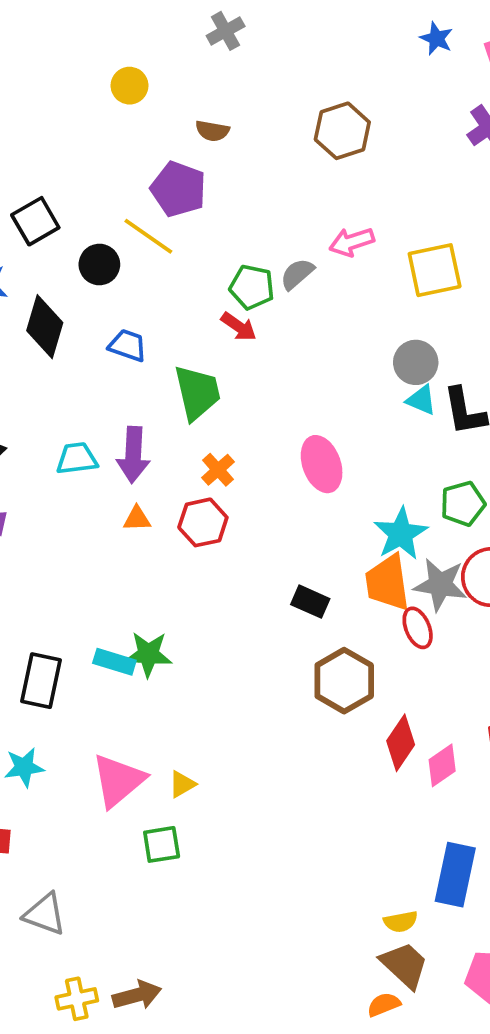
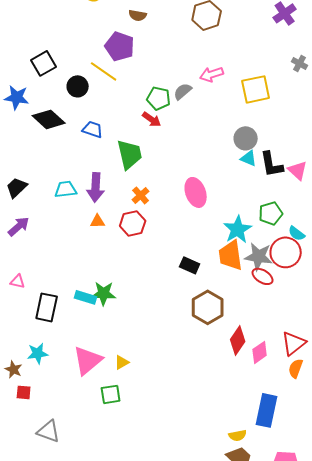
black diamond: (45, 327) -> (49, 119), turned -64
red ellipse: (418, 628) -> (263, 276), moved, turned -35

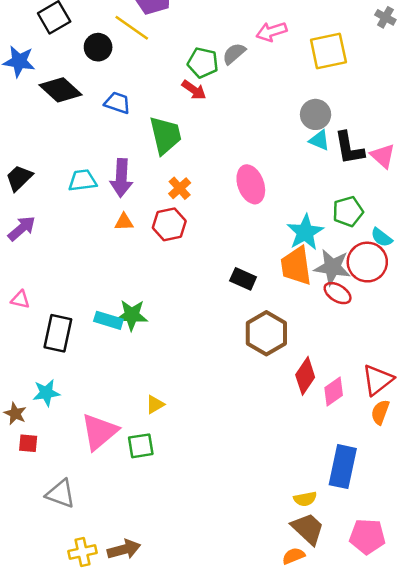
pink triangle: (88, 360) -> (99, 432), moved

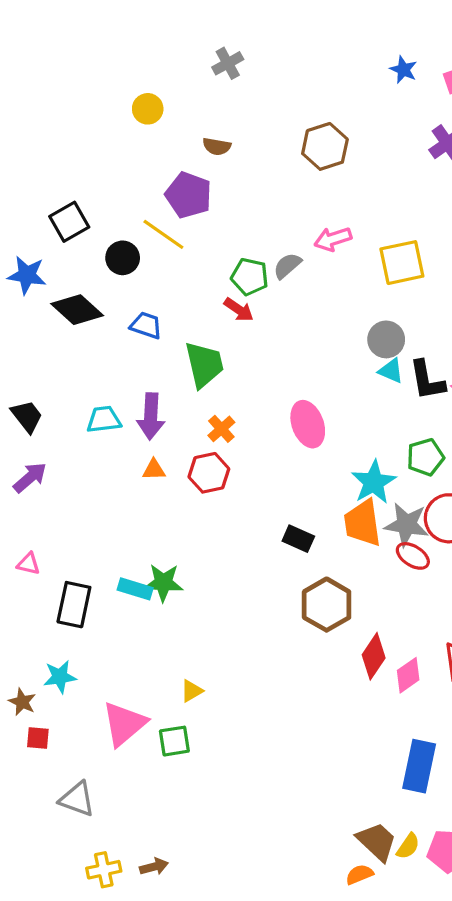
black trapezoid: (19, 178) -> (27, 416), turned 96
yellow semicircle: (305, 499) -> (408, 846), moved, turned -45
brown arrow: (124, 549) -> (154, 867), size x0.7

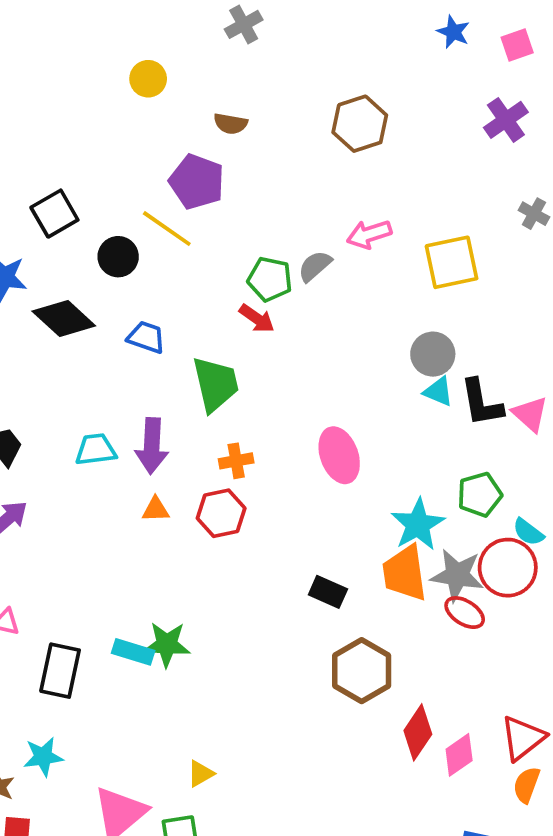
orange cross: (221, 429) -> (236, 461), turned 32

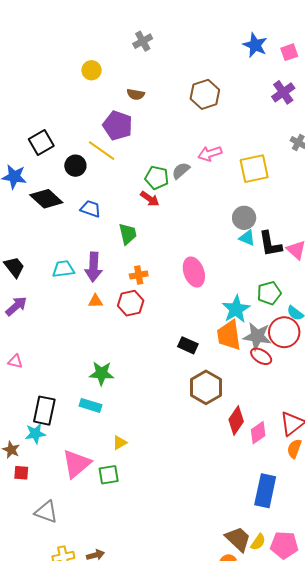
blue star: (453, 32) -> (255, 45), size x1.4
green trapezoid: (216, 384) -> (128, 234), size x0.7
cyan rectangle: (133, 652) -> (91, 405), moved
black rectangle: (60, 671) -> (44, 411), moved

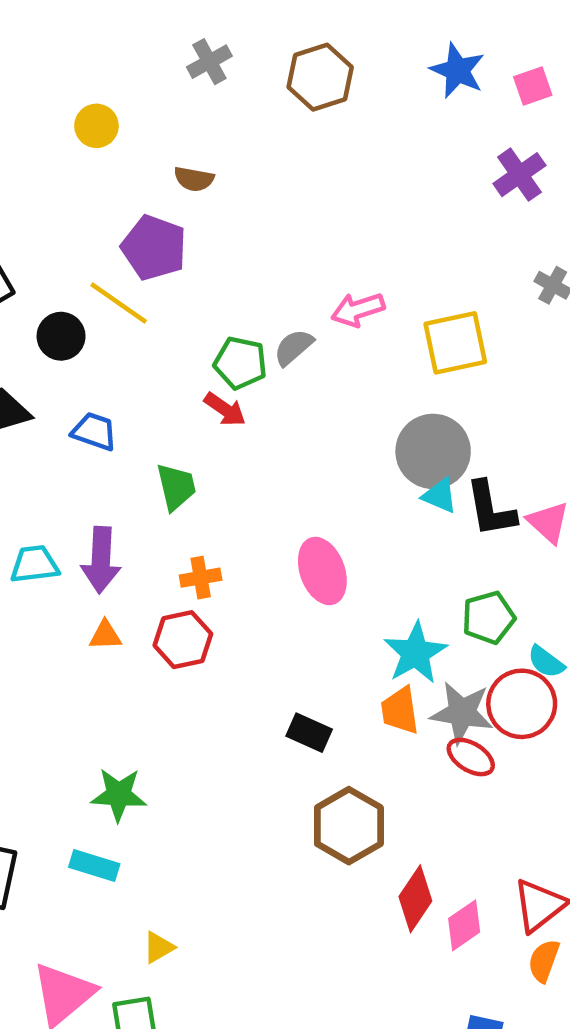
brown hexagon: (205, 94) -> (320, 77), moved
gray circle: (244, 218) -> (433, 451), size x1.4
orange trapezoid: (229, 335) -> (400, 710), size x0.7

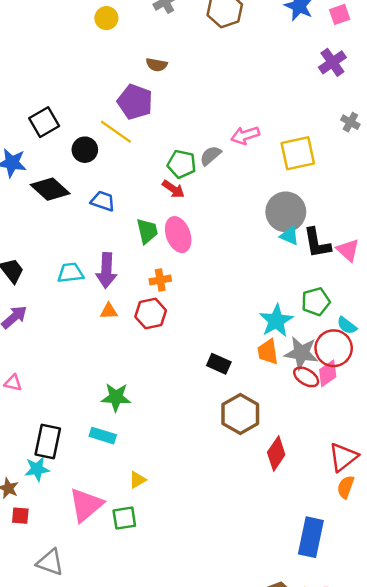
yellow circle: (96, 126) -> (106, 18), moved
pink ellipse: (322, 571) -> (178, 235), moved
pink diamond: (464, 925) -> (328, 373), moved

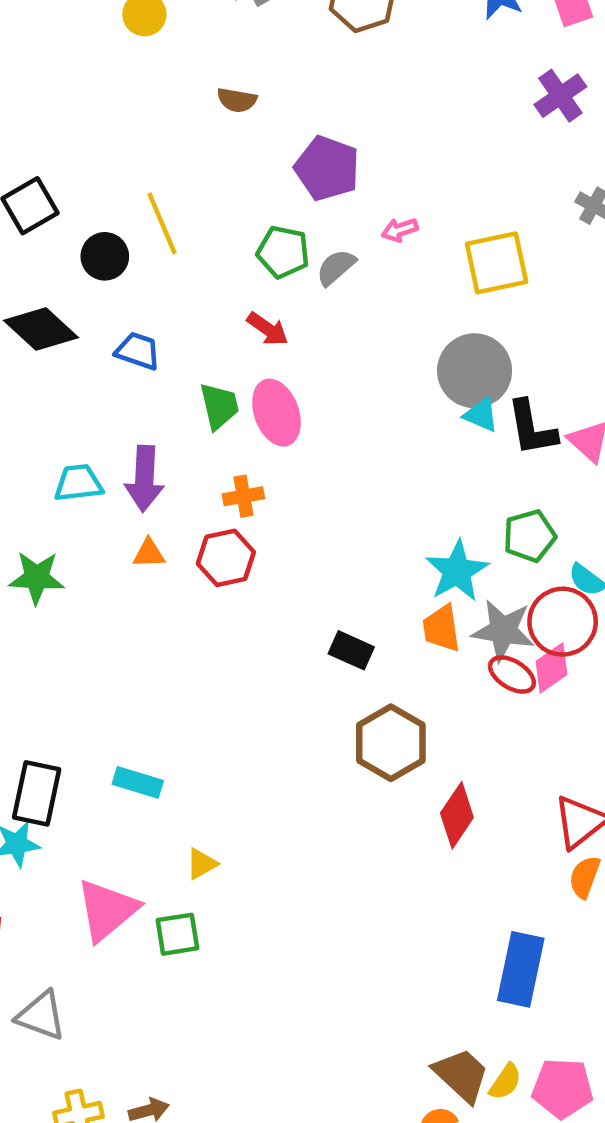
purple pentagon: (135, 102) -> (327, 168), moved
yellow line: (116, 132) -> (162, 223), turned 32
pink arrow: (245, 135) -> (400, 230), size x0.7
green pentagon: (182, 164) -> (283, 252), moved
green star: (116, 397) -> (37, 578), moved

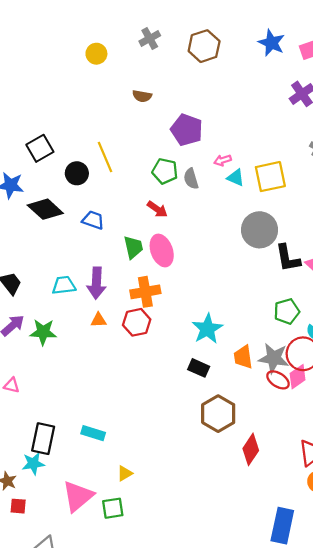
gray semicircle: (336, 267) -> (191, 179), turned -66
cyan triangle: (481, 415) -> (236, 178), moved
orange cross: (243, 496) -> (145, 292), size x1.5
cyan star: (457, 571) -> (207, 329), moved

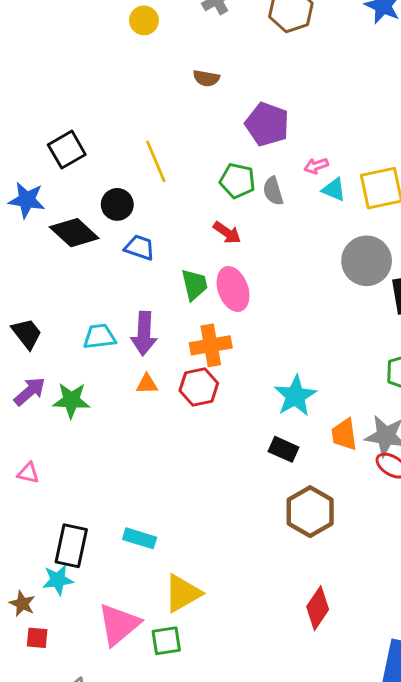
black circle: (77, 173) -> (117, 204), moved
red diamond: (251, 449) -> (318, 608), moved
yellow triangle: (125, 473) -> (183, 593), size x1.8

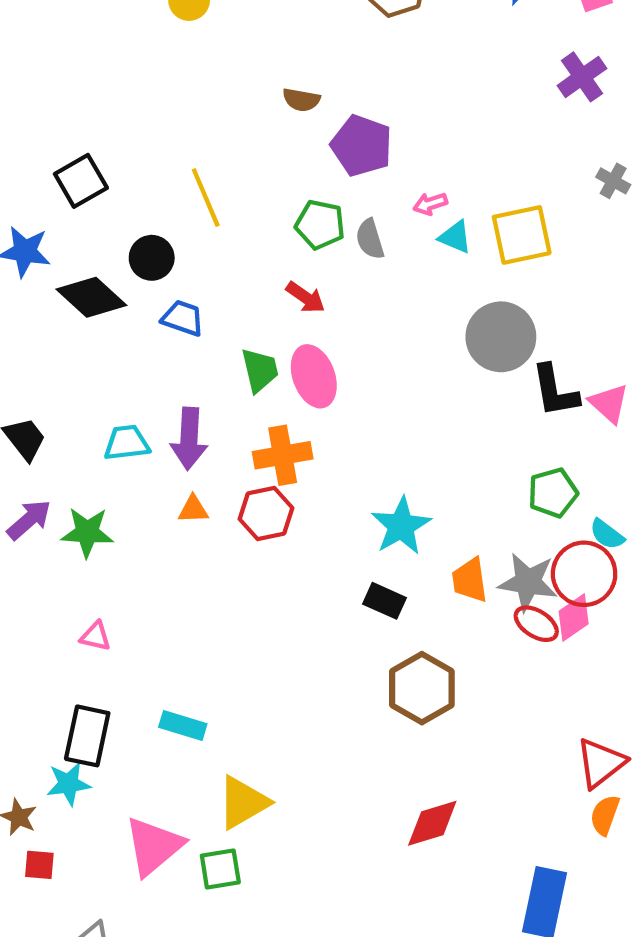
brown semicircle: (206, 78) -> (301, 100), moved
pink triangle: (28, 473) -> (96, 636), moved
red diamond: (318, 608) -> (432, 823), turned 39

